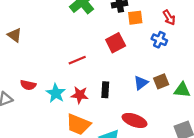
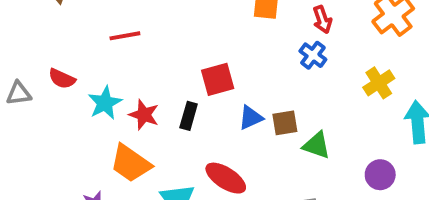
blue cross: (159, 40) -> (313, 55), moved
red square: (116, 43) -> (218, 79), moved
red line: (77, 60) -> (125, 36), moved

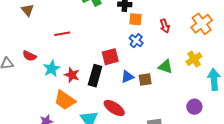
blue cross: (313, 55) -> (136, 41), moved
black rectangle: (189, 116) -> (95, 76), size x1.5
green triangle: (317, 145) -> (165, 67), moved

